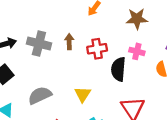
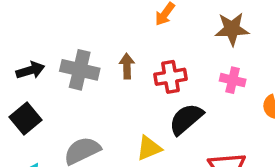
black semicircle: (118, 69) -> (186, 119), moved, turned 45
yellow triangle: (83, 94) -> (149, 148), turned 36

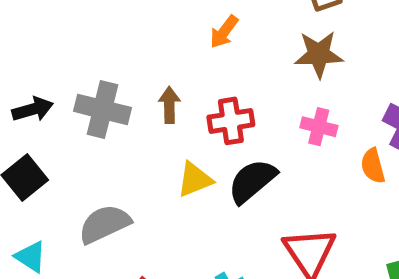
yellow triangle: (149, 148) -> (195, 180), moved

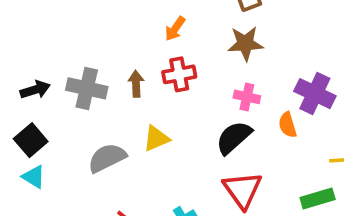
red cross: (231, 121) -> (179, 74), moved
black semicircle: (252, 181) -> (234, 137), moved
gray semicircle: (105, 224) -> (107, 158), moved
cyan triangle: (31, 257) -> (34, 177), moved

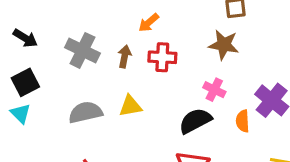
orange arrow: (175, 29) -> (149, 23), moved
black arrow: (35, 90) -> (25, 38), moved, turned 35

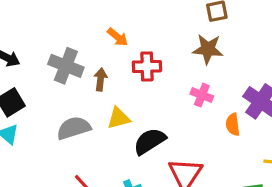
orange arrow: (149, 23) -> (118, 37), moved, turned -95
brown arrow: (125, 56) -> (100, 79), moved
black semicircle: (195, 121) -> (150, 141), moved

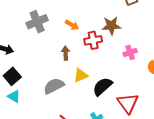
brown star: (208, 49) -> (111, 26), moved
gray cross: (66, 66) -> (37, 22), moved, turned -35
pink cross: (202, 95) -> (130, 52), turned -32

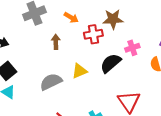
brown arrow: (66, 53) -> (56, 42), moved
black semicircle: (102, 86) -> (111, 63), moved

